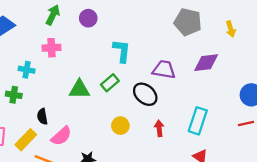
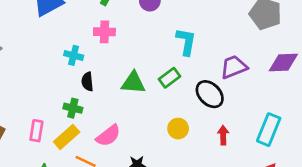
purple trapezoid: (164, 70) -> (234, 67), turned -35
green cross: (14, 95) -> (73, 108), moved
black semicircle: (42, 116) -> (87, 82), moved

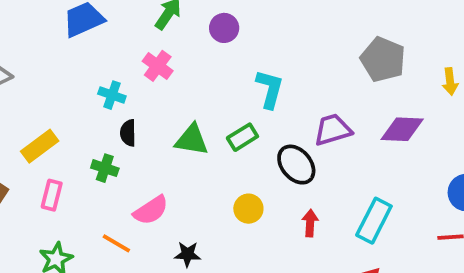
pink cross: (104, 32) -> (158, 66), turned 30
yellow rectangle: (67, 137) -> (40, 146), moved

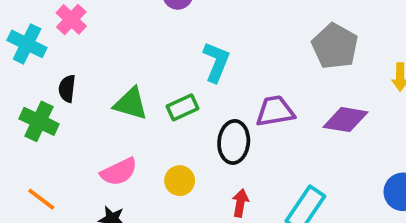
pink cross: (158, 66) -> (71, 19), moved
cyan cross: (112, 95) -> (27, 44), moved, size x1.4
black ellipse: (296, 165) -> (234, 142), turned 39
green cross: (105, 168) -> (39, 121), size x1.4
pink semicircle: (151, 210) -> (119, 172), moved

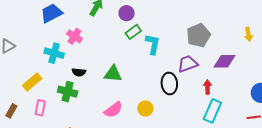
gray pentagon: (335, 46) -> (198, 35), moved, turned 30
black semicircle: (67, 89) -> (79, 72), turned -80
green rectangle: (183, 107) -> (133, 32), moved
red arrow: (240, 203) -> (208, 87), moved

